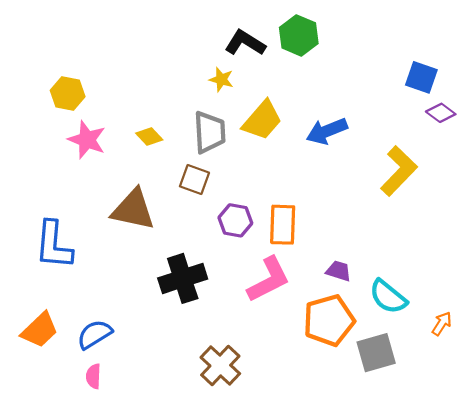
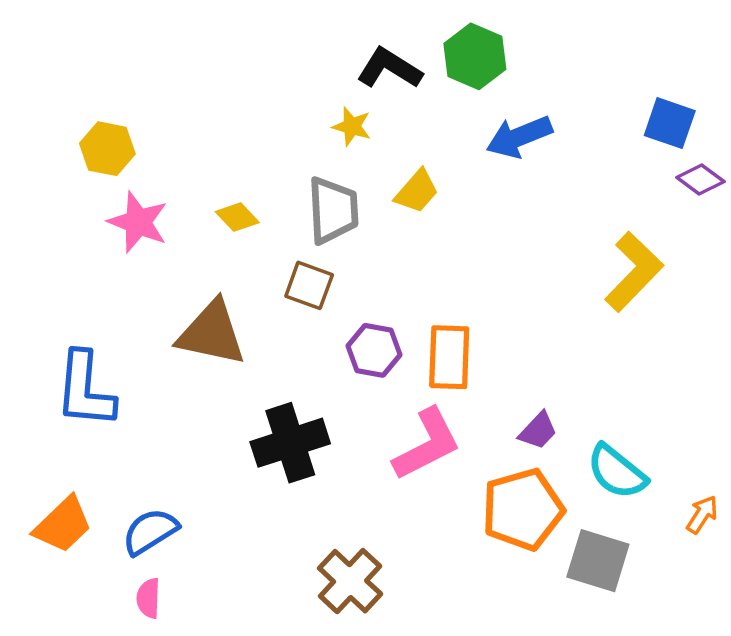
yellow trapezoid: (262, 120) -> (417, 191), size x0.7
blue arrow: (327, 131) -> (519, 137), moved
purple trapezoid: (339, 271) -> (538, 431), turned 116
gray square: (376, 353) -> (598, 561), turned 33

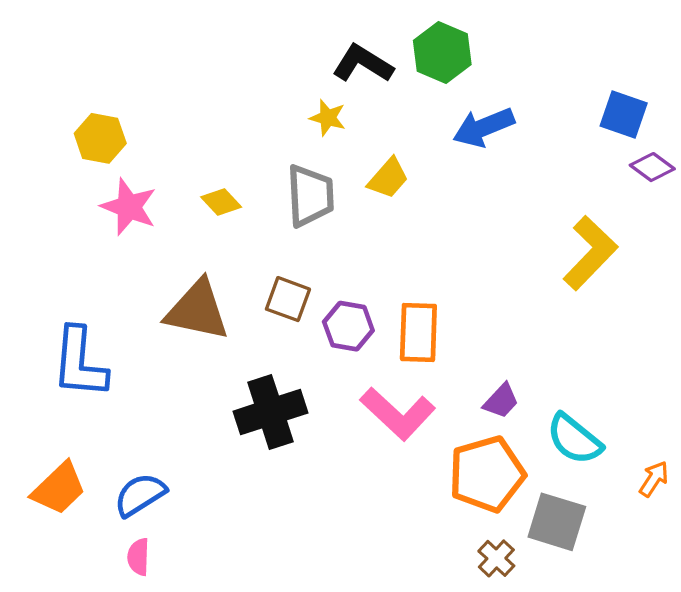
brown square: (309, 285) -> (288, 299), moved
pink L-shape: (427, 444) -> (398, 414), turned 70
brown cross: (350, 581) -> (496, 558), moved, size x0.6

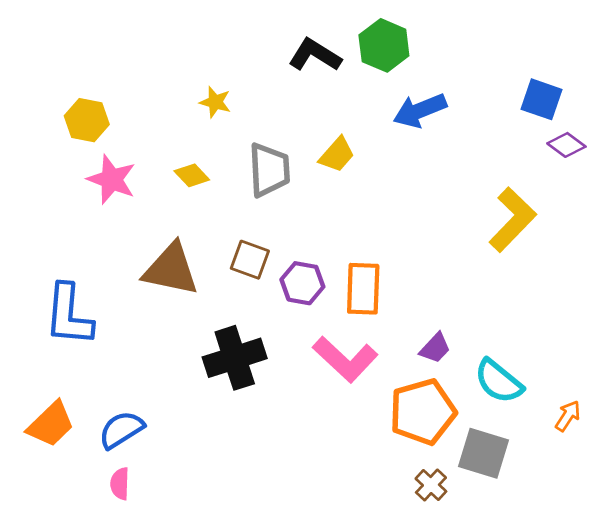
yellow star: (328, 118) -> (215, 102), moved

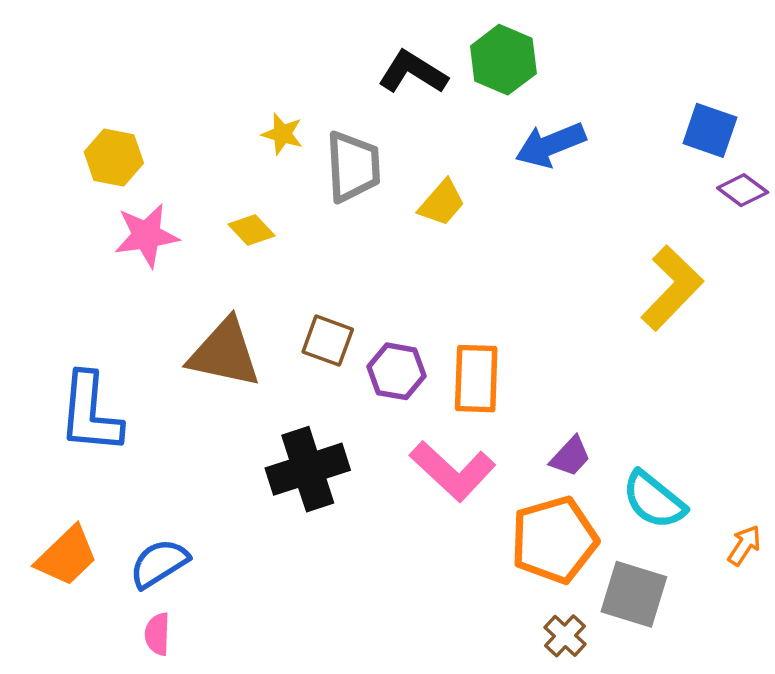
gray trapezoid: (269, 170) -> (353, 167), moved
pink star: (112, 180) -> (146, 235), turned -30

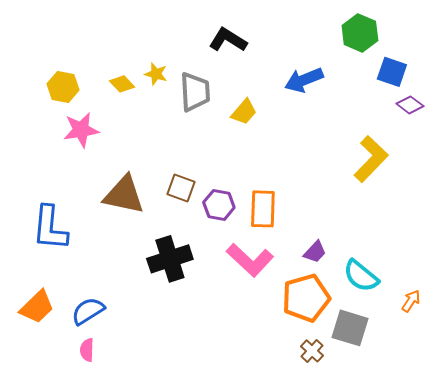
green hexagon: (503, 60) -> (360, 33), moved
yellow diamond: (252, 230) -> (122, 84), moved

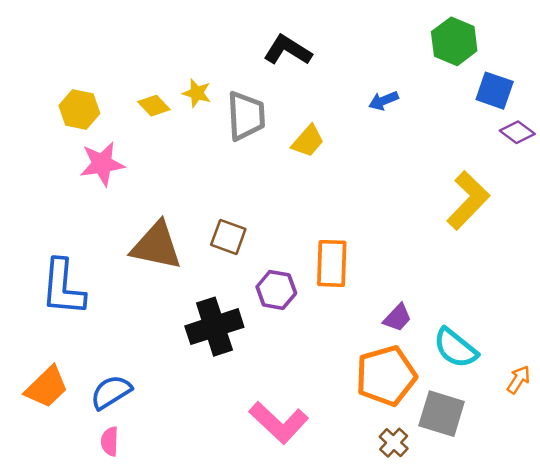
blue arrow: (304, 80) -> (384, 101), size x0.6
purple hexagon: (219, 205) -> (276, 290), moved
pink L-shape: (250, 260) -> (279, 422), moved

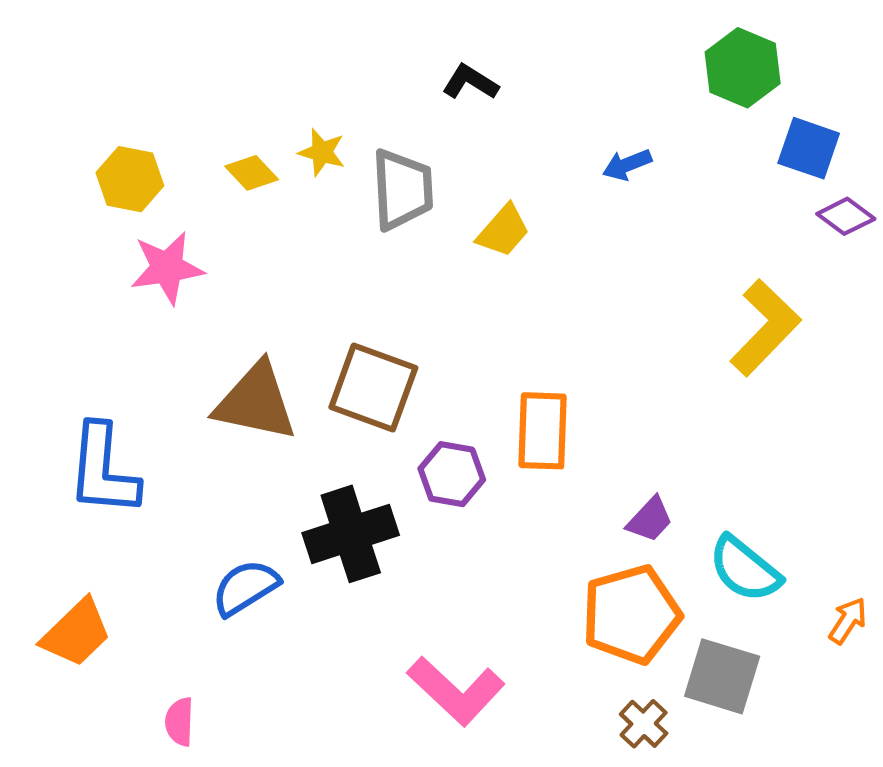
black L-shape: (288, 50) -> (470, 82), size x0.7
brown square: (228, 237) -> (373, 388), size x1.5
blue semicircle: (111, 392) -> (245, 588), moved

